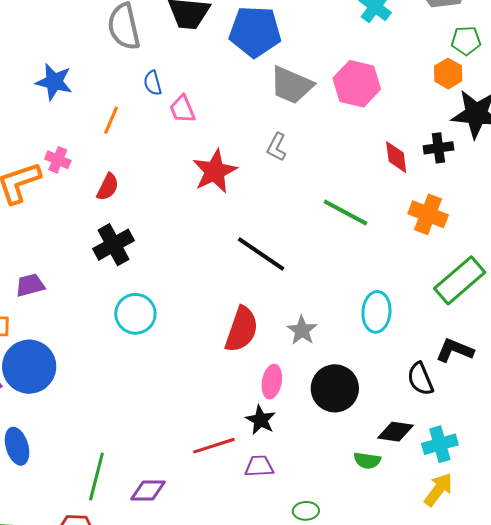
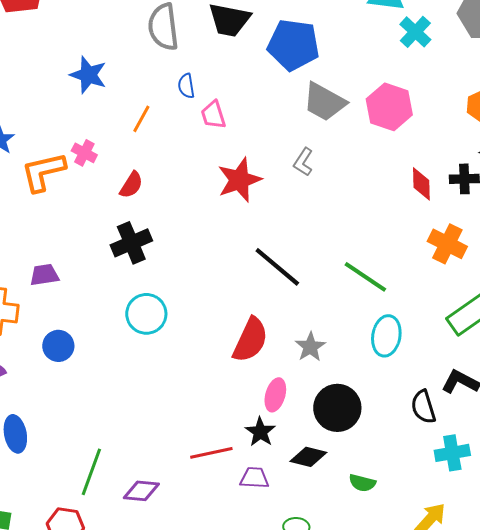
green line: (345, 212) -> (365, 277), moved
blue circle: (29, 367) -> (58, 346), moved, size x0.6
black diamond: (395, 432) -> (308, 457), moved
cyan cross: (440, 444) -> (452, 453), moved

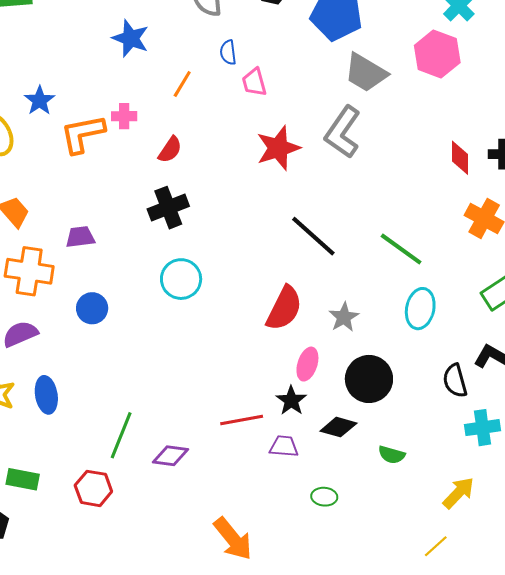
pink hexagon: (389, 107) -> (437, 54), moved
pink cross: (84, 153) -> (124, 116), turned -30
gray L-shape: (303, 162) -> (343, 132), size x1.8

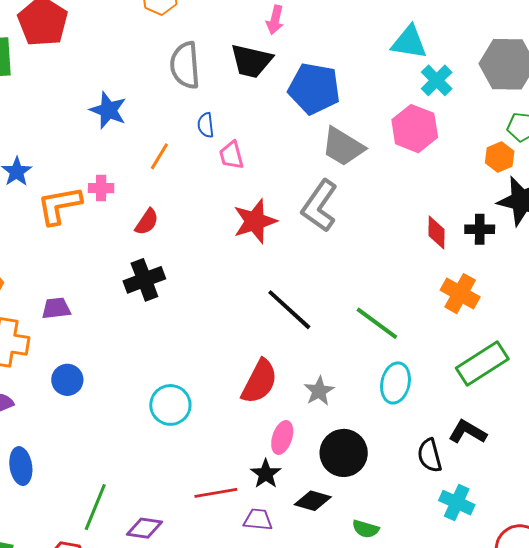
cyan circle: (181, 279) -> (170, 405), moved
cyan cross: (483, 428) -> (457, 503), turned 32

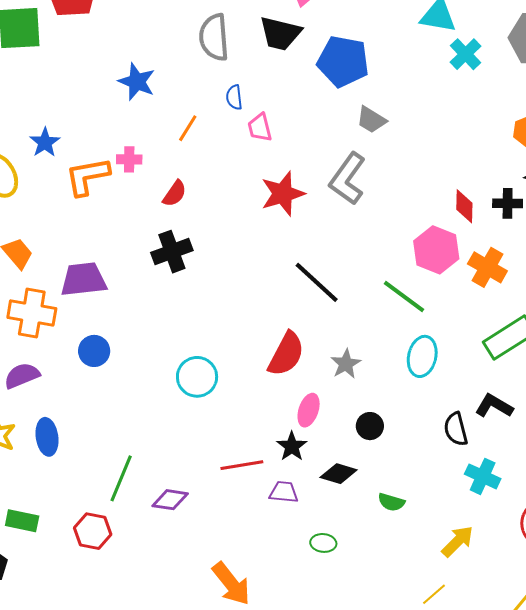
pink hexagon: (415, 129) -> (436, 250), moved
gray trapezoid: (343, 147) -> (371, 120), size x0.7
purple trapezoid: (56, 308) -> (83, 279), size x1.6
black circle: (344, 453) -> (370, 426), size x0.6

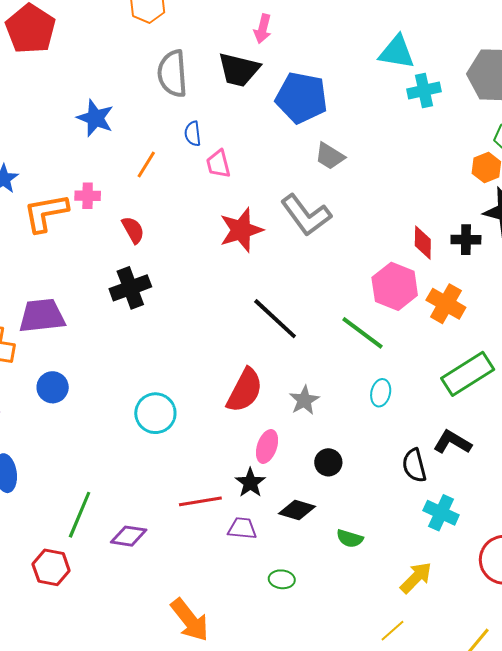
cyan cross: (466, 54) -> (424, 90), turned 32
gray L-shape: (348, 179) -> (306, 215), turned -72
red semicircle: (175, 194) -> (133, 230), turned -64
cyan ellipse: (422, 356) -> (381, 393), size x0.7

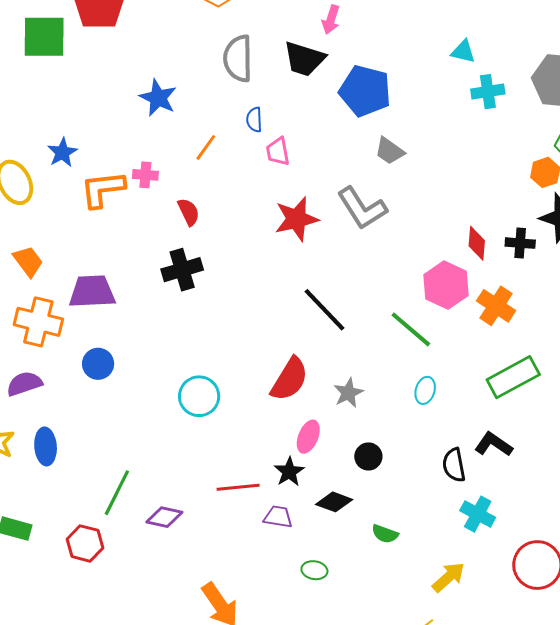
cyan triangle: (397, 52) -> (463, 52), size x0.7

